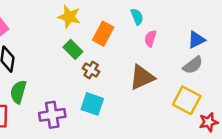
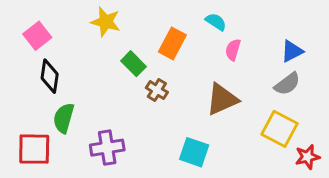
yellow star: (69, 17) -> (106, 22), moved
cyan semicircle: (137, 17) -> (216, 22), turned -35
cyan square: (92, 104) -> (194, 152), moved

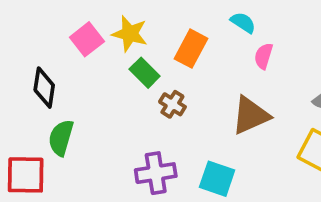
yellow star: (106, 22) -> (130, 34), moved
pink square: (37, 36) -> (87, 39), moved
purple cross: (107, 148) -> (156, 173), moved

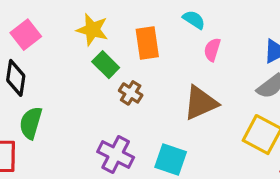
pink square: (87, 39) -> (26, 35), moved
orange rectangle: (191, 49) -> (147, 43), turned -36
purple cross: (156, 173) -> (116, 155), turned 36

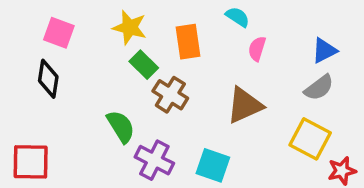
pink square: (26, 35) -> (59, 33), turned -32
brown cross: (131, 93) -> (170, 95), size x1.4
green semicircle: (31, 123) -> (121, 127), moved, turned 132

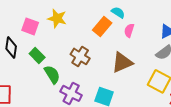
pink square: (59, 33) -> (30, 26), moved
orange rectangle: (188, 42) -> (102, 26), moved, turned 48
green rectangle: (144, 65) -> (37, 55), moved

